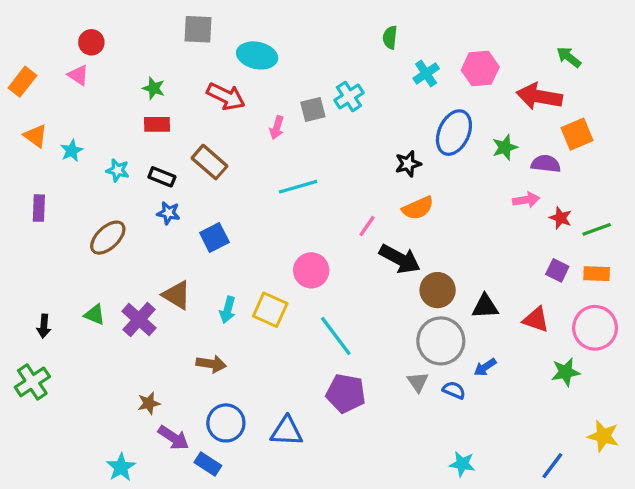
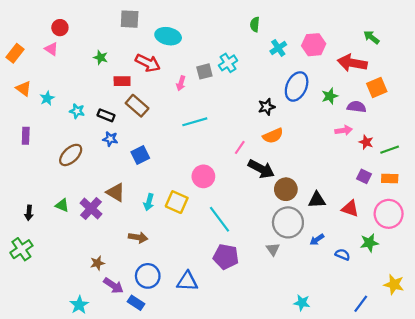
red rectangle: (157, 124) -> (122, 81), moved
blue semicircle: (454, 390) -> (343, 255), moved

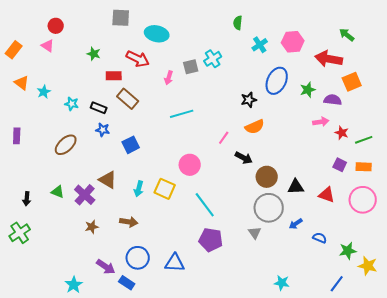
purple rectangle: (26, 136) -> (17, 136), moved
black arrow: (261, 169) -> (244, 158), size x0.7
green star: (369, 243) -> (348, 251), moved
brown star: (97, 263) -> (92, 227), moved

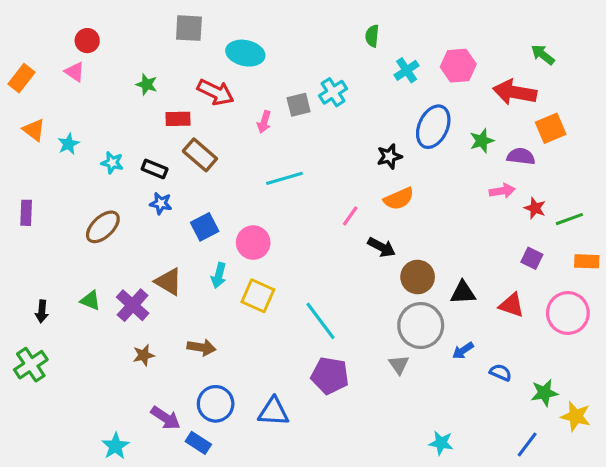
pink circle: (190, 165) -> (253, 243), moved
orange rectangle: (364, 167) -> (587, 261), moved
cyan arrow: (139, 189) -> (219, 275), moved

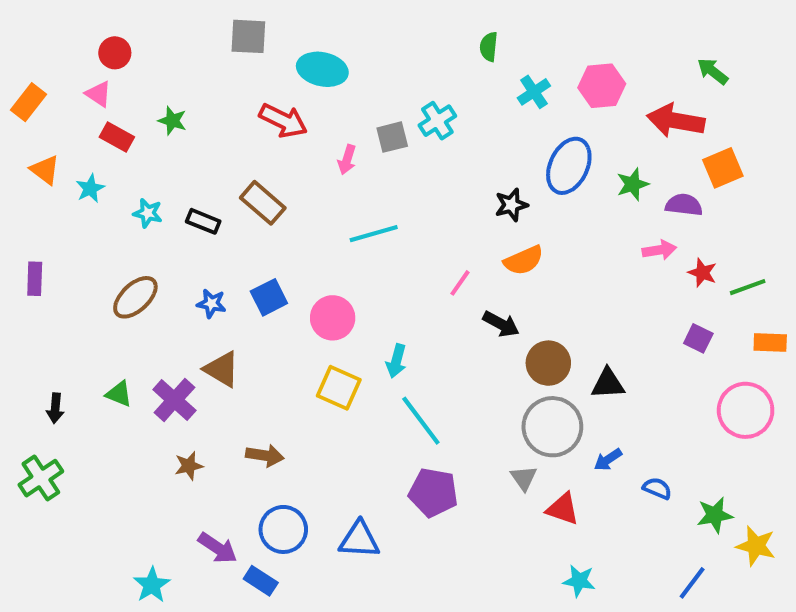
green star: (147, 84) -> (172, 121), moved
red rectangle: (178, 119) -> (117, 137), moved, turned 30
blue star: (161, 203) -> (211, 303), moved
cyan arrow: (219, 275) -> (396, 361), moved
red triangle: (512, 305) -> (563, 509), moved

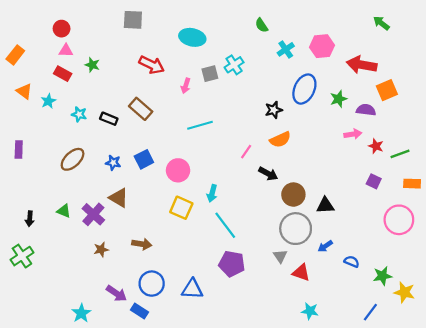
green semicircle: (489, 47) -> (262, 25), turned -40
cyan ellipse: (322, 69) -> (192, 37), moved
green arrow: (713, 71) -> (381, 23), moved
pink triangle: (98, 94) -> (66, 51), moved, turned -32

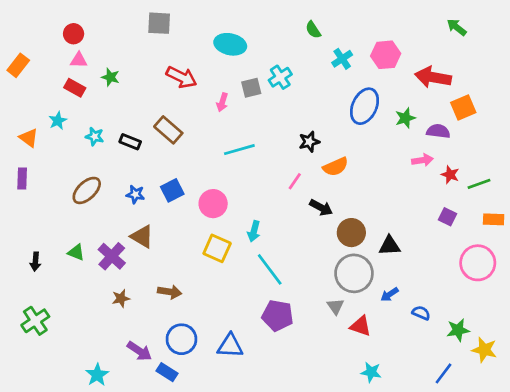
orange triangle: (24, 91) -> (29, 138), moved
black star: (274, 110) -> (309, 142), moved
green cross: (22, 256) -> (35, 321), moved

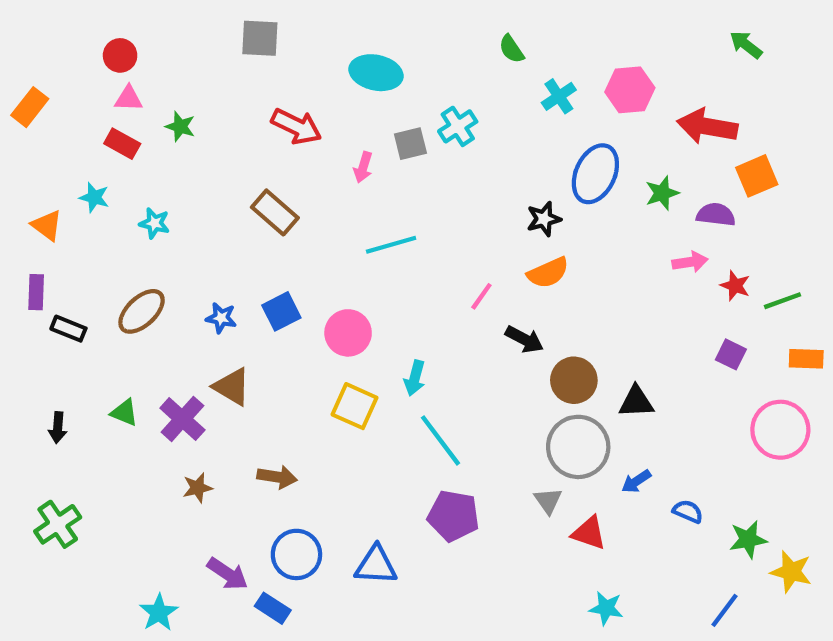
cyan star: (58, 121) -> (94, 197), turned -30
black rectangle: (130, 142) -> (68, 329), moved
black star: (309, 142) -> (544, 219), moved

